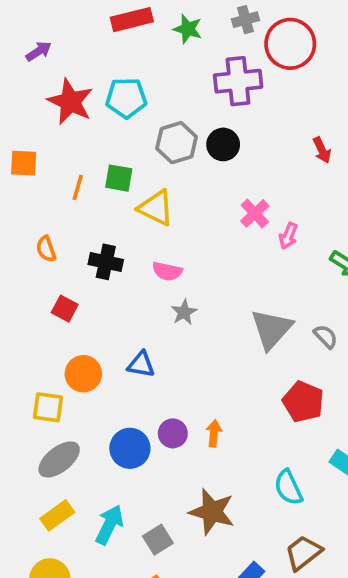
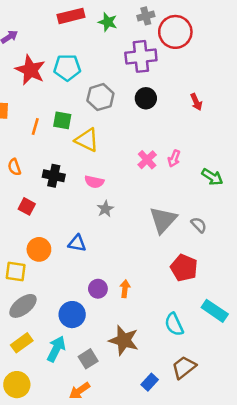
black circle: (223, 144) -> (146, 98), moved
pink cross: (255, 213) -> (147, 160), moved
blue circle: (130, 448) -> (72, 315), moved

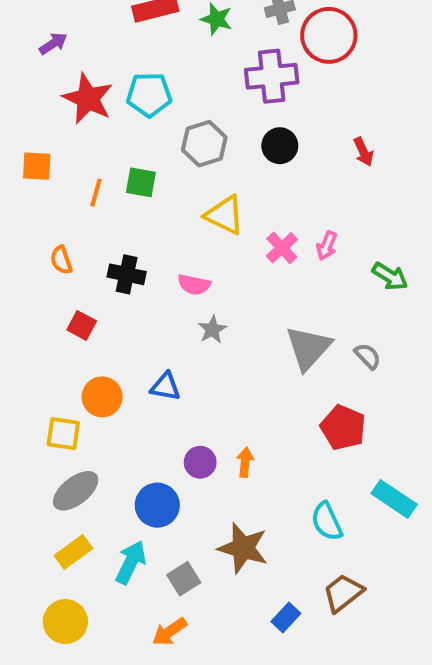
yellow triangle: (87, 140) -> (225, 215), moved

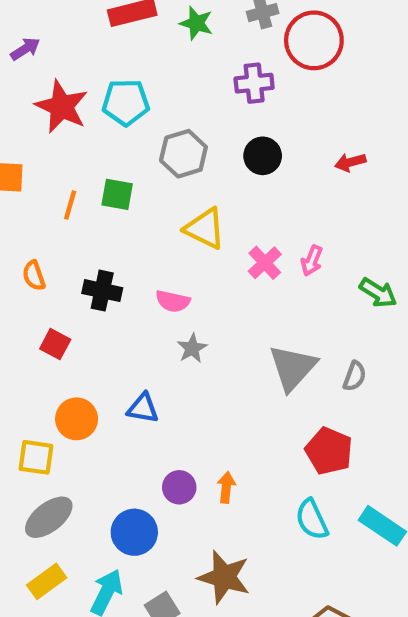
purple cross: (272, 76) -> (254, 83), size x0.7
red arrow: (364, 152) -> (350, 162), turned 100
gray semicircle: (368, 356) -> (355, 376), turned 64
cyan semicircle: (327, 521) -> (312, 519), moved

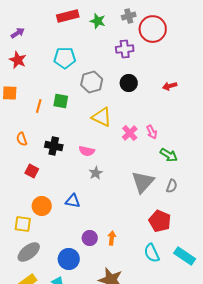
red star: (62, 107) -> (18, 60), moved, size x0.7
pink arrow: (312, 261) -> (152, 132), turned -48
green arrow: (378, 293) -> (169, 155), moved

